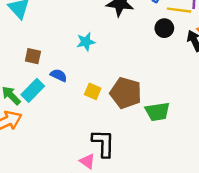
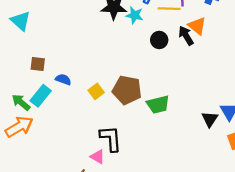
black circle: (164, 28) -> (159, 40), moved
cyan star: (86, 42) -> (135, 15), moved, turned 30
yellow square: (93, 91) -> (96, 91), turned 35

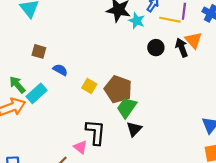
yellow square: (96, 91) -> (89, 86), turned -32
cyan rectangle: (41, 96) -> (37, 93), moved
green trapezoid: (158, 104) -> (127, 108), moved, turned 130
black triangle: (210, 119) -> (134, 129), moved

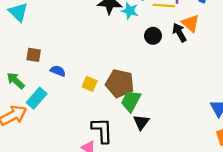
green arrow: (17, 85) -> (16, 81), moved

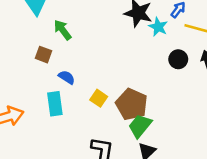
green arrow: (16, 81) -> (63, 30), moved
cyan rectangle: (37, 98) -> (55, 104), moved, turned -60

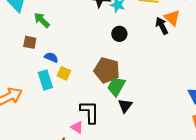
black circle: (178, 59) -> (119, 34), moved
yellow square: (99, 98) -> (64, 73), moved

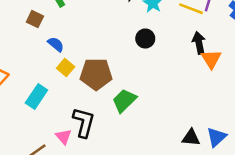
orange triangle: (172, 18) -> (211, 59), moved
brown pentagon: (107, 70) -> (96, 74), moved, turned -30
cyan rectangle: (45, 80) -> (36, 96), moved, turned 36
black triangle: (125, 106) -> (191, 138), moved, turned 42

